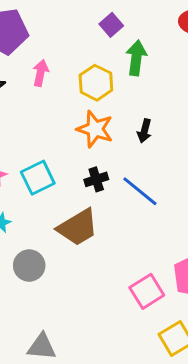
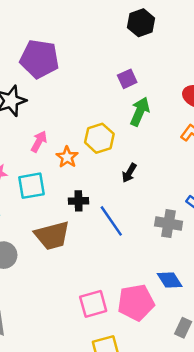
pink arrow: (41, 73) -> (39, 141), moved
yellow hexagon: (96, 83) -> (99, 138), moved
orange star: (95, 129) -> (67, 157), moved, size x0.7

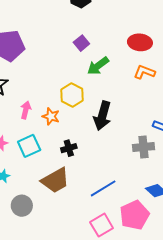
green arrow: (140, 112) -> (98, 66), turned -135
black arrow: (129, 173) -> (102, 116), size x1.8
blue line: (111, 221) -> (103, 188), moved, turned -72

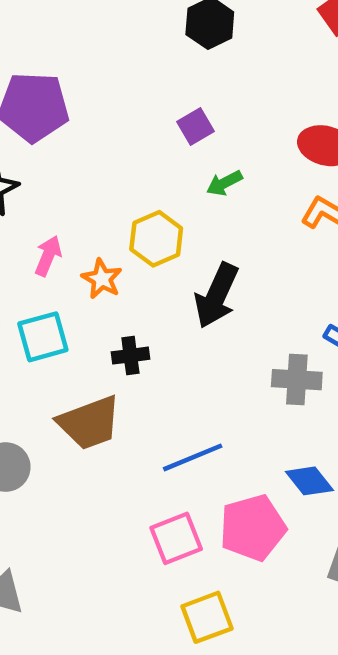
green arrow: (98, 66) -> (224, 183), size x0.7

